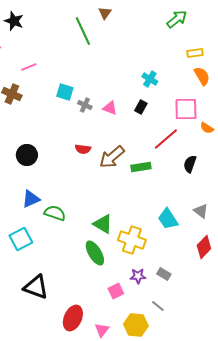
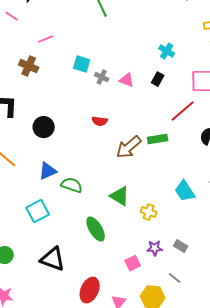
brown arrow: (112, 157) -> (129, 147), moved
yellow cross: (132, 240) -> (149, 212), size x0.6
green ellipse: (95, 253) -> (96, 229), moved

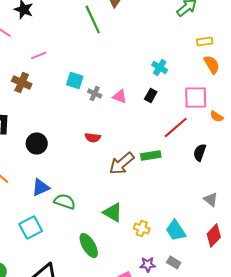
cyan trapezoid: (185, 191) -> (176, 230), moved

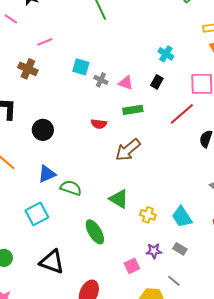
green rectangle: (151, 156) -> (133, 110), moved

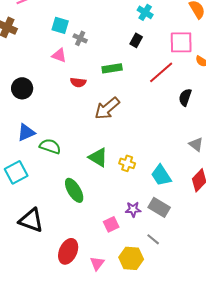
pink triangle: (126, 83) -> (59, 55), moved
yellow cross: (148, 215) -> (127, 163), moved
gray rectangle: (180, 249) -> (159, 207), size x1.5

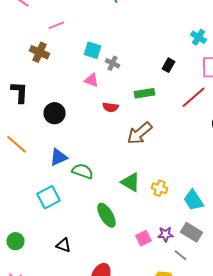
cyan cross: (145, 12) -> (198, 37), moved
black triangle: (31, 220) -> (64, 245), size x0.6
pink square: (111, 224) -> (144, 238), moved
gray line: (153, 239) -> (180, 255), moved

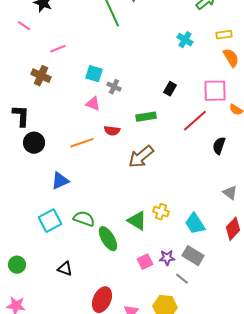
cyan cross: (198, 37) -> (185, 40), moved
black circle: (54, 113) -> (34, 143), moved
orange line: (16, 144) -> (82, 143), moved, turned -60
green semicircle: (82, 171) -> (84, 219), moved
green triangle: (130, 182) -> (137, 221), moved

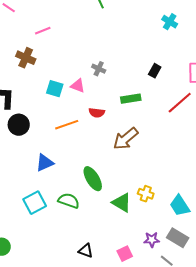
cyan square: (94, 74) -> (55, 89), moved
green ellipse: (108, 239) -> (93, 179), moved
pink square: (145, 262) -> (125, 254), moved
black triangle: (65, 269) -> (86, 251), moved

